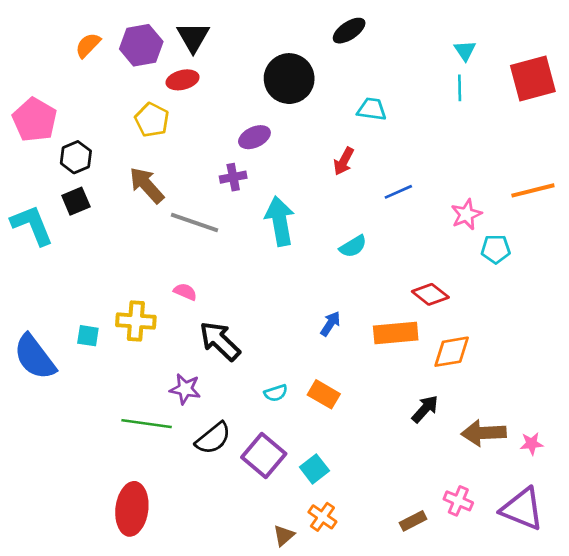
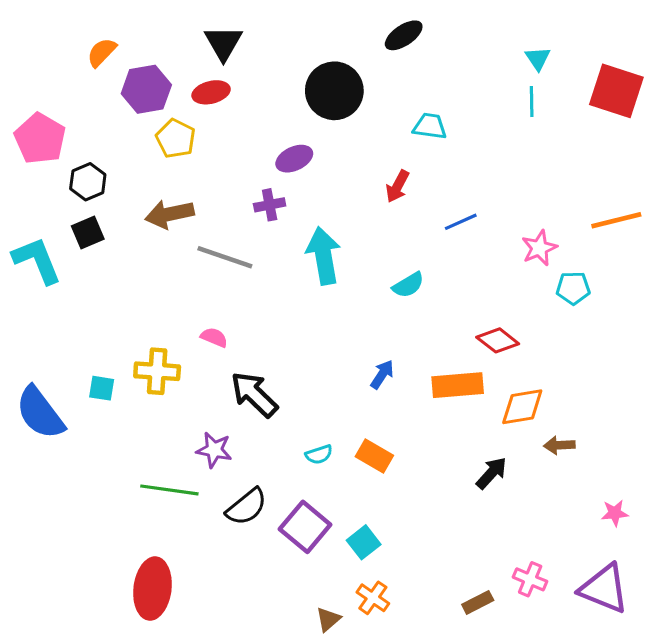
purple hexagon: (141, 45) -> (146, 89), moved
red square: (533, 79) -> (616, 91), turned 33
brown arrow: (147, 185) -> (169, 214), turned -60
brown arrow: (484, 433) -> (559, 445), moved, size x0.6

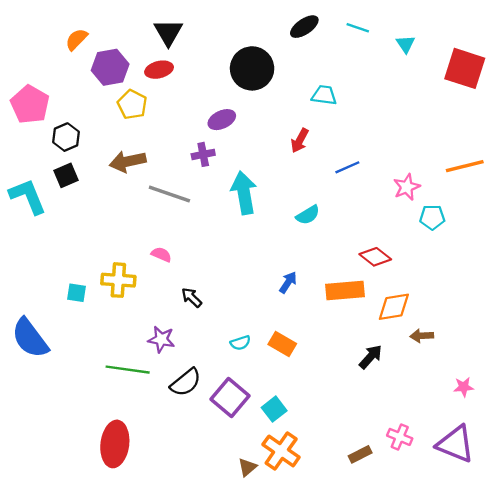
cyan line: (532, 102) -> (358, 28), moved, turned -70
black arrow: (254, 394) -> (192, 297), size x0.6
blue semicircle: (40, 413) -> (30, 338), moved
orange cross: (373, 598) -> (281, 451), size x1.5

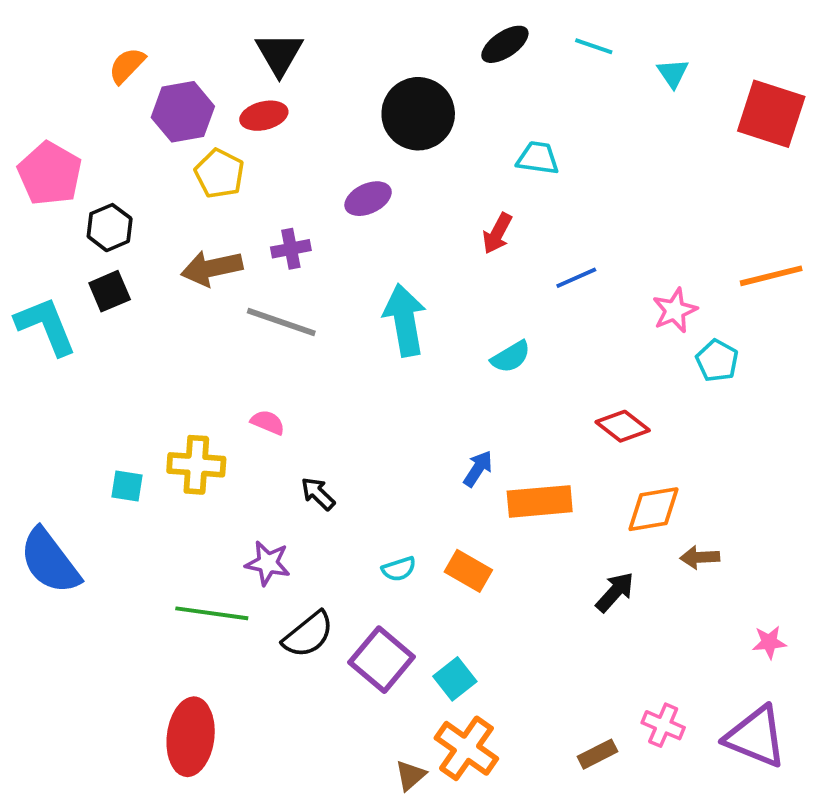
purple cross: (203, 154) -> (291, 249), moved
cyan pentagon: (432, 217) -> (717, 361), turned 30
orange rectangle: (345, 291) -> (540, 501), moved

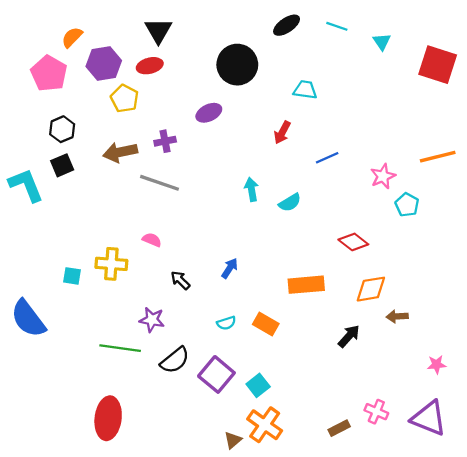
pink pentagon: (50, 174) -> (49, 73), moved
cyan arrow: (405, 320) -> (252, 189), moved, size x0.6
blue arrow: (478, 469) -> (230, 268), moved

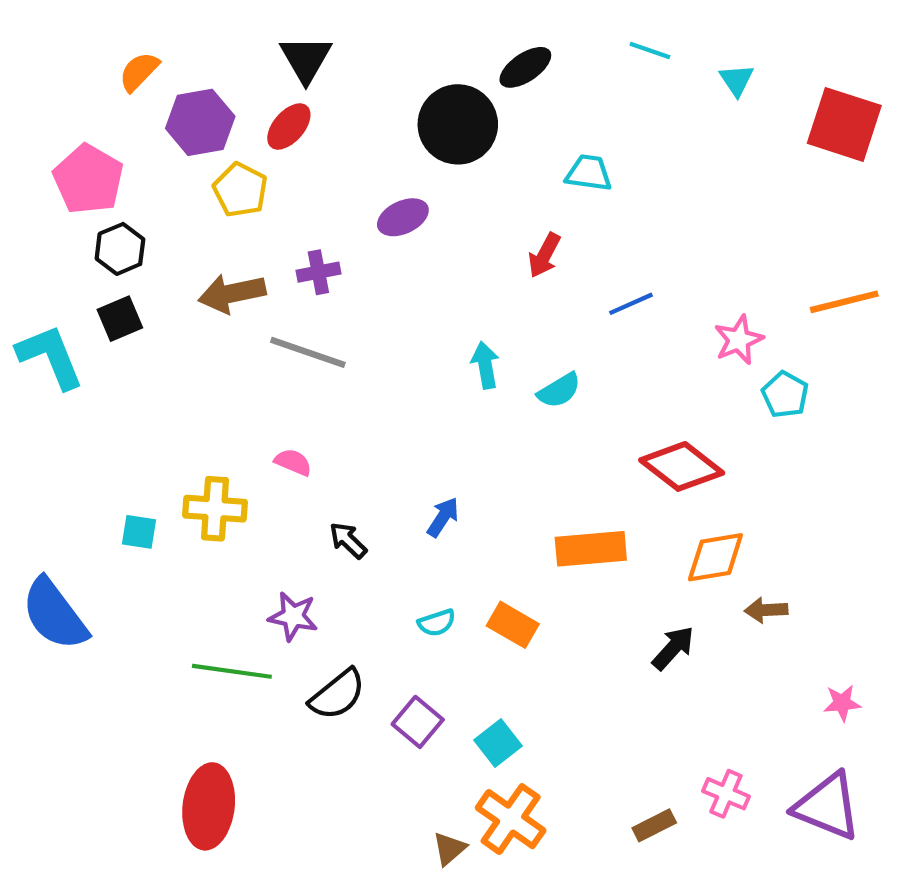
black ellipse: (287, 25) -> (525, 67), moved
red ellipse: (150, 66) -> (289, 126), turned -35
pink pentagon: (49, 73) -> (88, 179), moved
red diamond: (353, 242) -> (682, 466), size x1.4
purple square: (216, 374) -> (418, 722), size x0.7

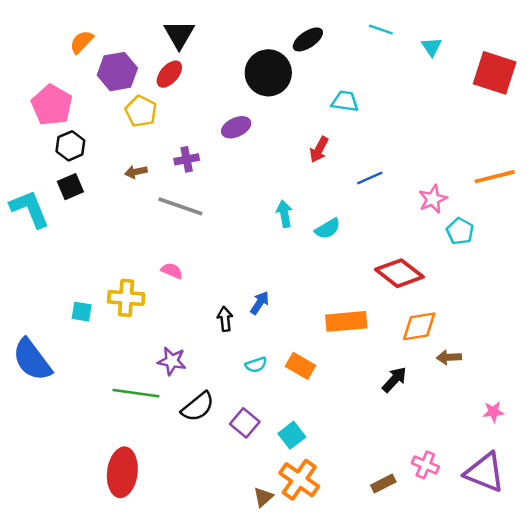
brown arrow: (232, 293) -> (136, 172), size x0.6
black arrow: (348, 540) -> (225, 319), moved, turned 40

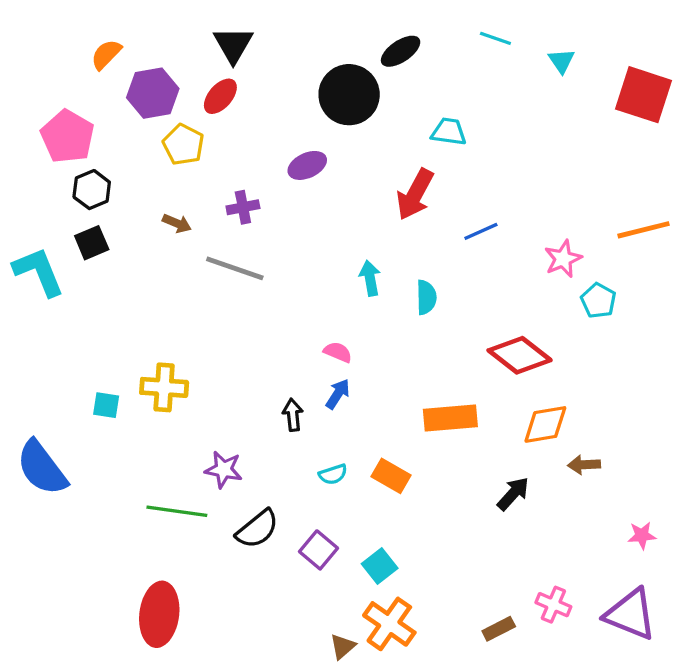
red arrow: (319, 150) -> (415, 194), size x1.5
brown arrow: (136, 172) -> (177, 223), turned -145
cyan semicircle: (328, 229) -> (426, 297), turned -60
pink semicircle: (172, 271) -> (338, 352), moved

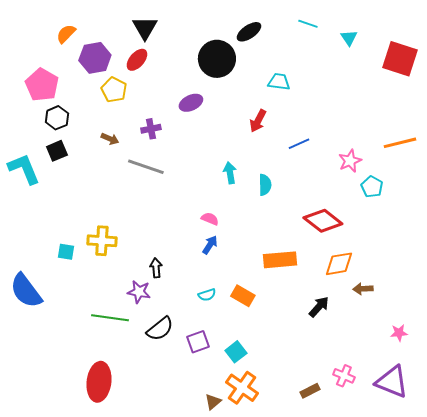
red arrow: (415, 194) -> (258, 121), size x0.7
black arrow: (293, 415) -> (156, 268), moved
purple square: (319, 550) -> (198, 342), turned 30

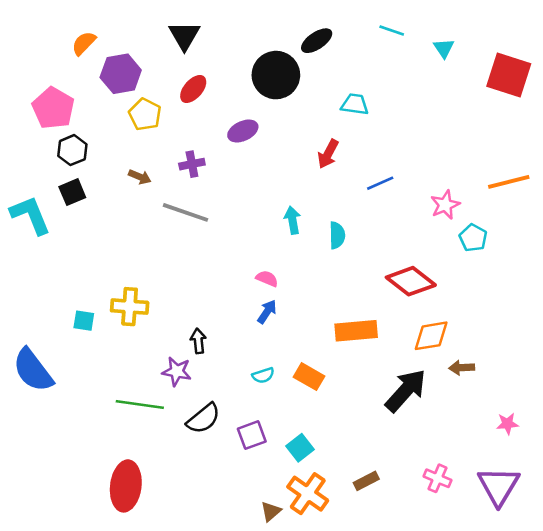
red ellipse: (137, 60) -> (193, 89), moved
black arrow: (319, 307) -> (406, 391), size x1.6
purple triangle: (392, 382) -> (499, 486), turned 39
brown rectangle: (310, 391) -> (366, 481), moved

